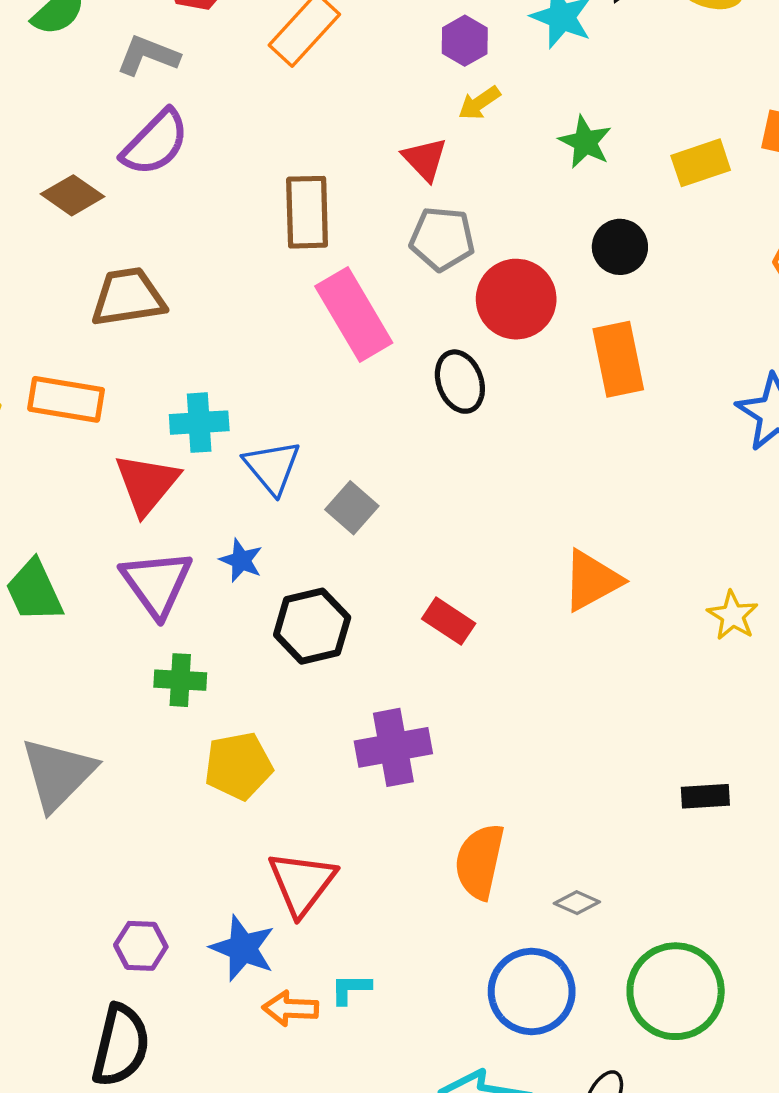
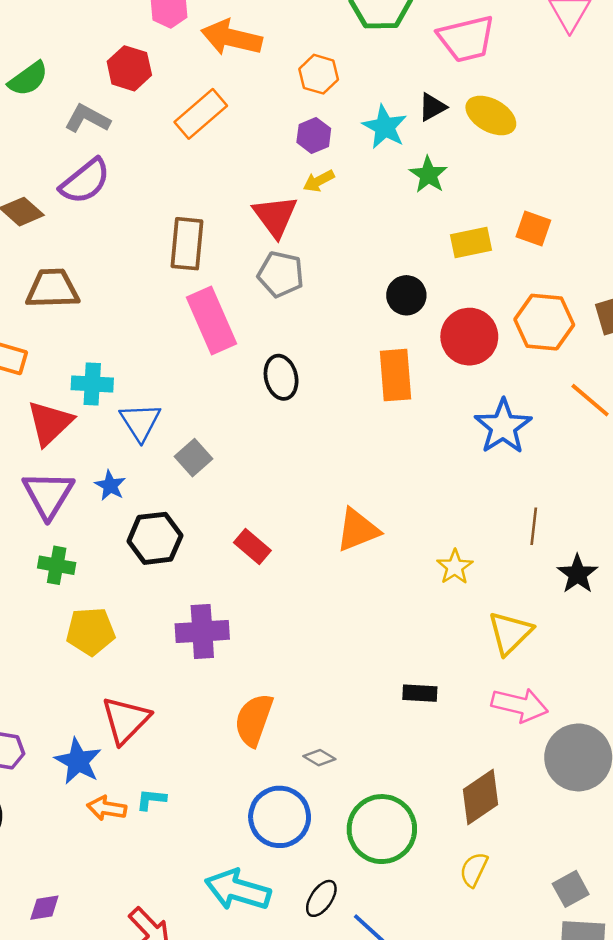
green star: (585, 142) -> (428, 175), moved
red triangle: (425, 159) -> (275, 216), size x1.4
red circle: (516, 299) -> (469, 337), moved

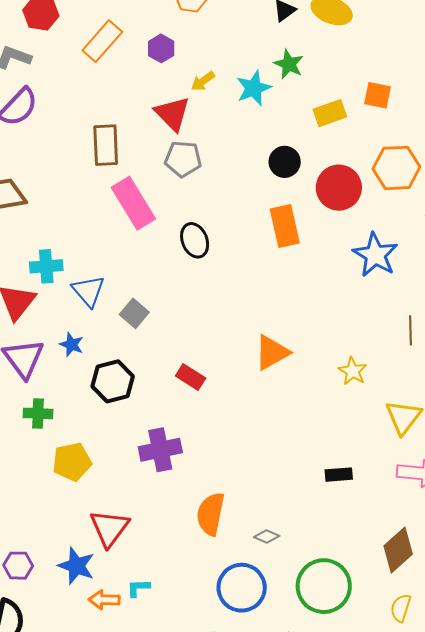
cyan star: (385, 127) -> (254, 88), moved, turned 30
purple hexagon: (314, 135) -> (161, 48), moved

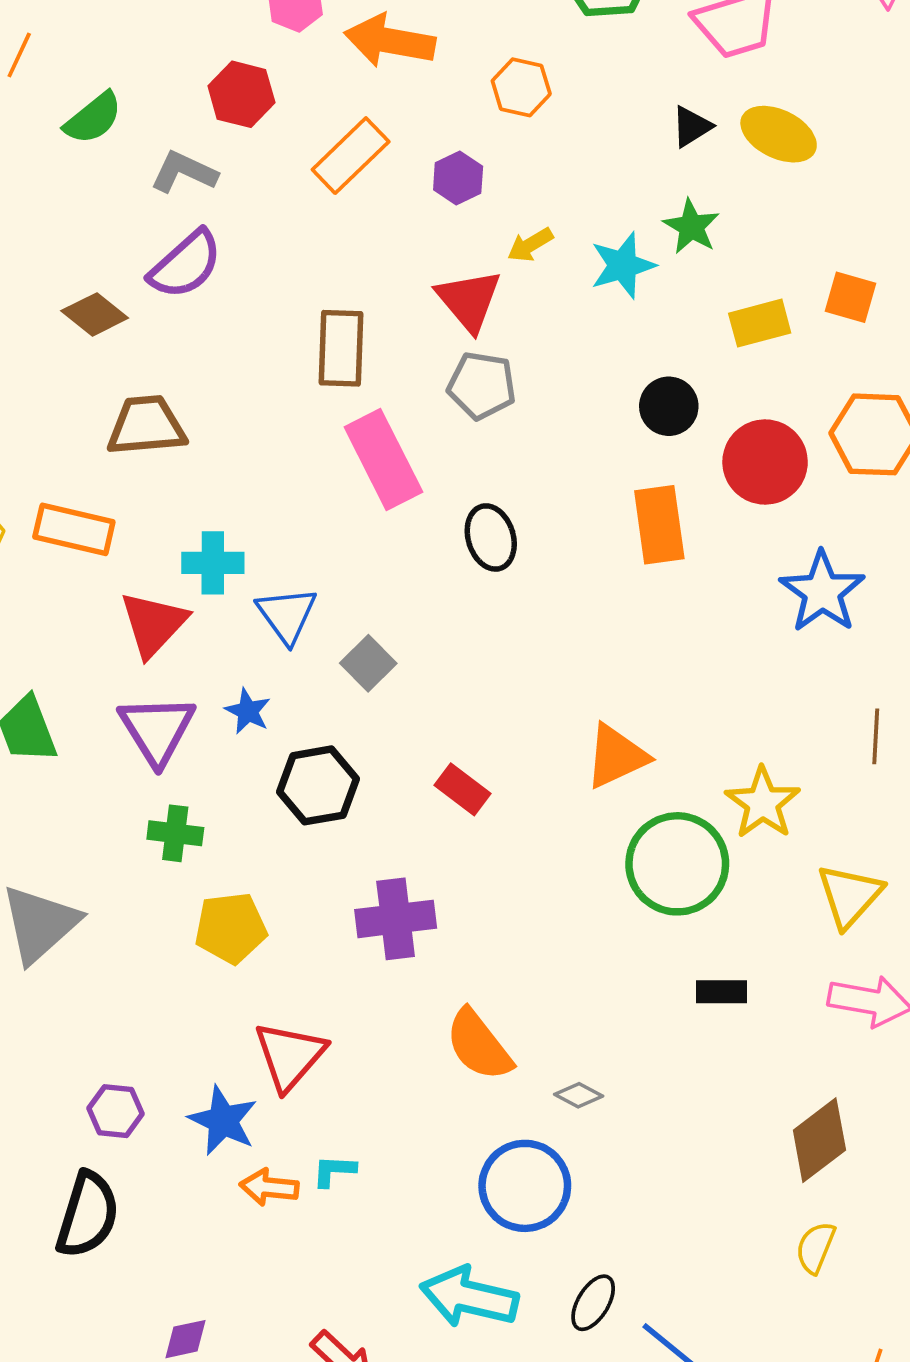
yellow star: (353, 371) -> (763, 803), size x1.4
orange semicircle: (211, 514) -> (479, 1045), turned -54
green circle: (324, 586) -> (677, 864), moved

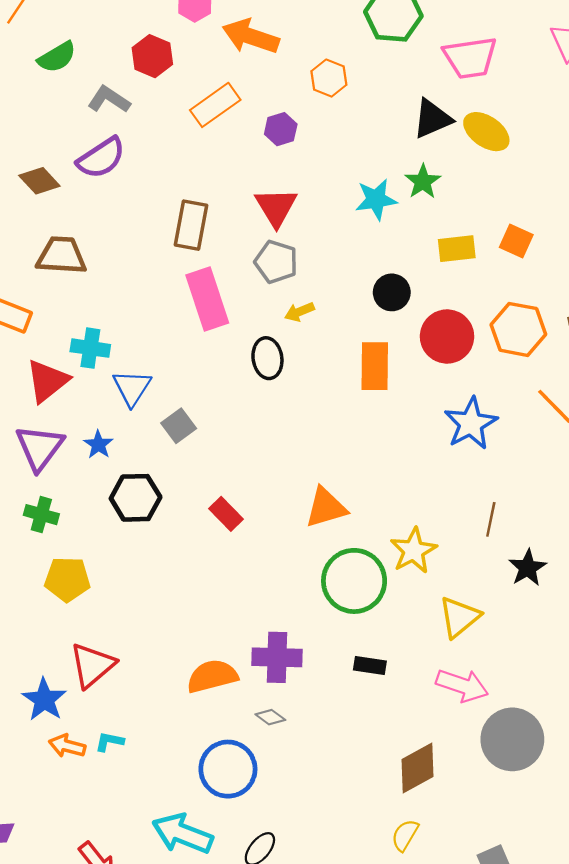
black triangle: (692, 127) -> (432, 119), size x1.5
yellow arrow: (530, 245) -> (299, 312), moved
purple cross: (396, 919) -> (277, 657), moved
orange semicircle: (479, 1045) -> (212, 676), turned 105

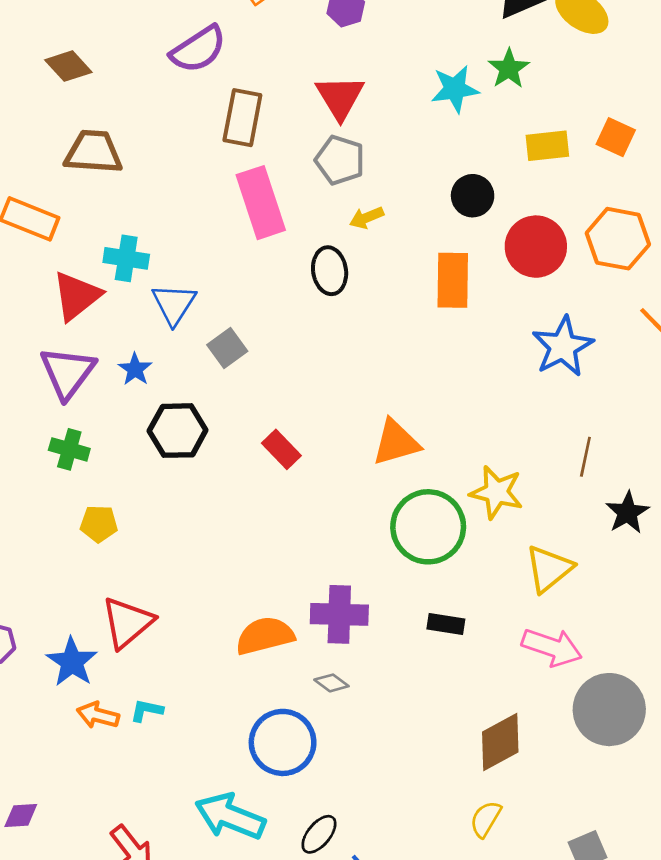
purple semicircle: (101, 158) -> (198, 49), moved
yellow star: (413, 551) -> (496, 492), turned -30
yellow pentagon: (67, 579) -> (99, 524), size x0.7

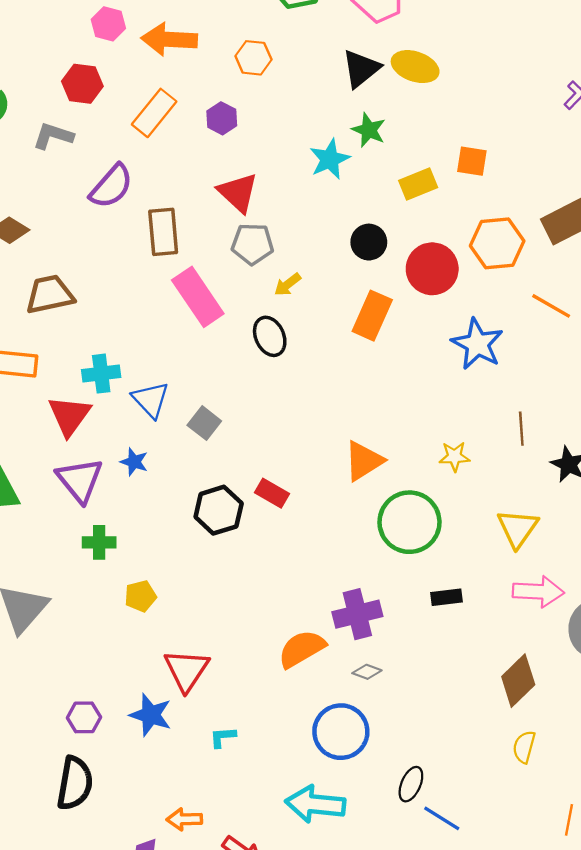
orange rectangle: (453, 280) -> (372, 316), turned 39
black hexagon: (178, 431) -> (219, 510), moved
yellow star: (496, 492) -> (454, 457), moved, size x0.7
orange arrow: (98, 715) -> (184, 819), moved
black ellipse: (319, 834) -> (411, 784), moved

